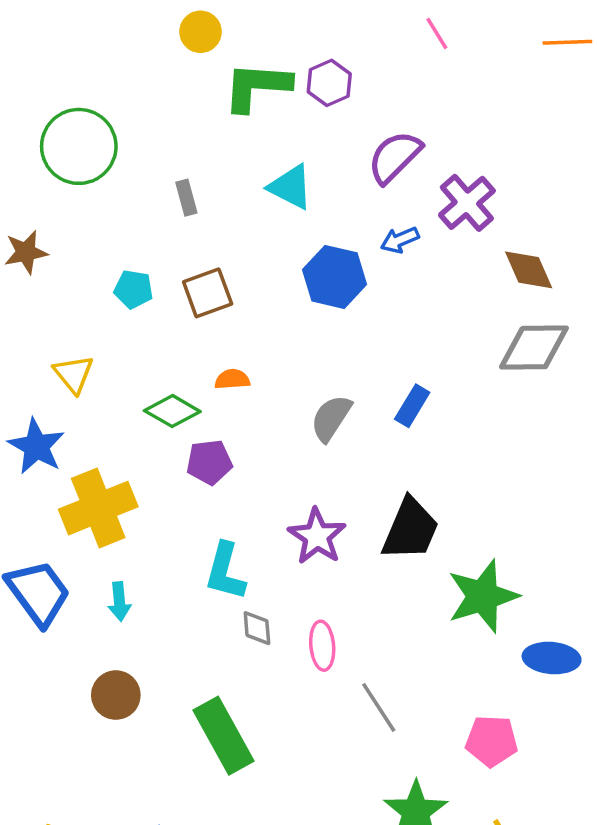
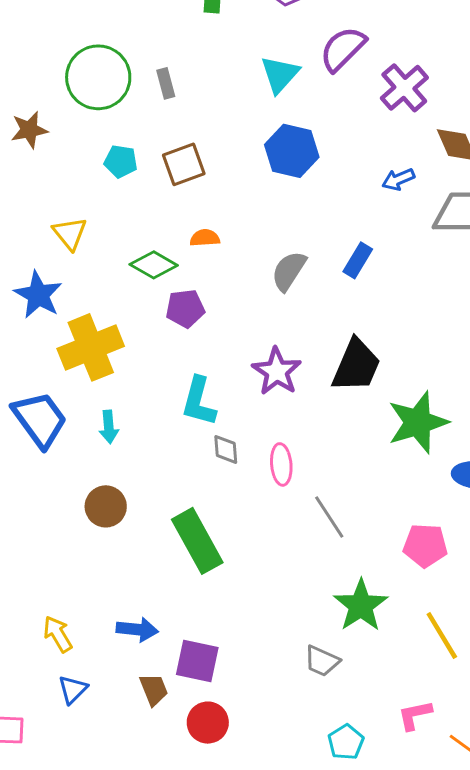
green circle: (79, 146) -> (98, 77), moved
cyan triangle: (290, 187) -> (280, 74), moved, turned 45
blue arrow: (400, 240) -> (398, 179), moved

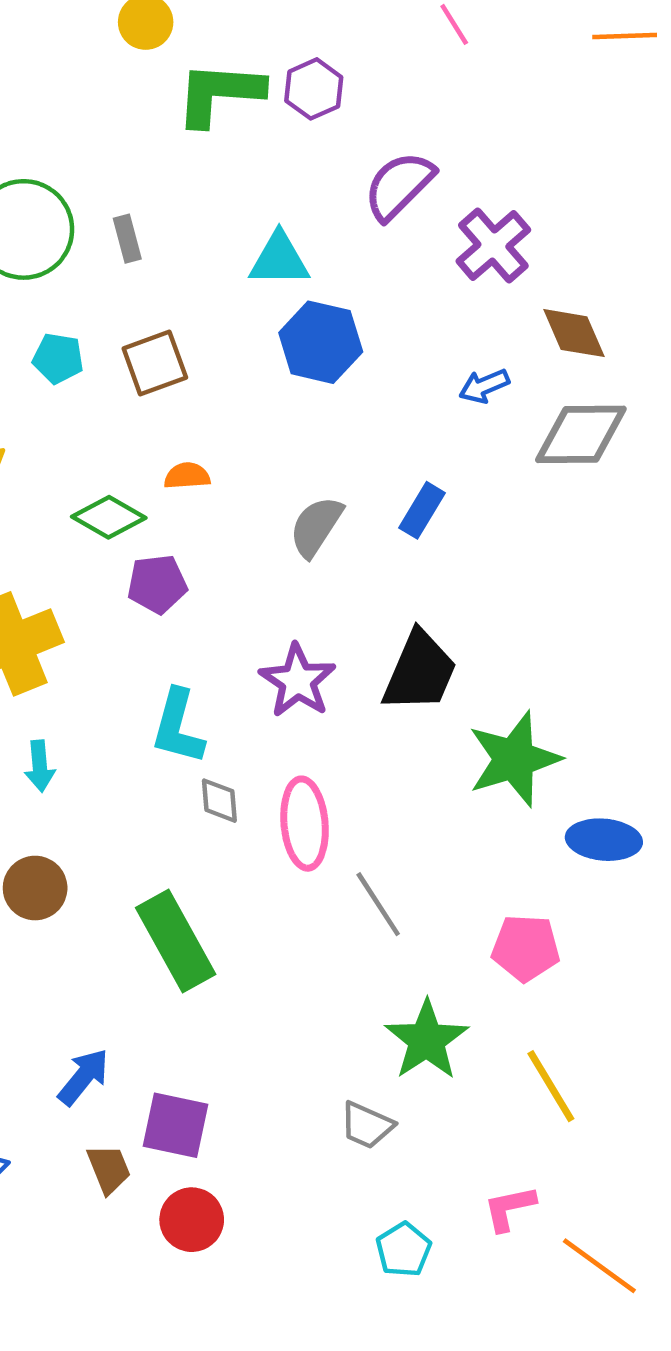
cyan triangle: (280, 74) -> (279, 259), moved, turned 48
pink ellipse: (281, 464) -> (305, 824), size x1.4
blue arrow: (137, 629) -> (83, 1077), turned -57

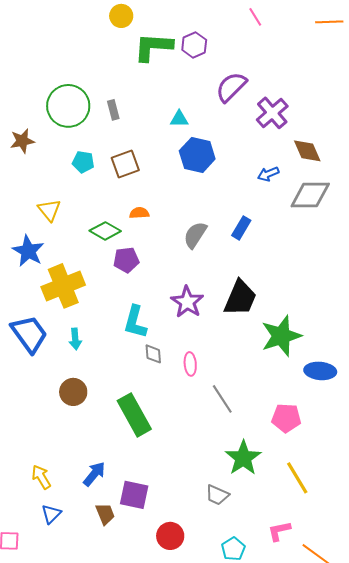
cyan triangle: (279, 259) -> (179, 119), size x0.7
pink ellipse: (305, 824) -> (190, 364), size x0.6
red circle: (192, 1220) -> (170, 536), moved

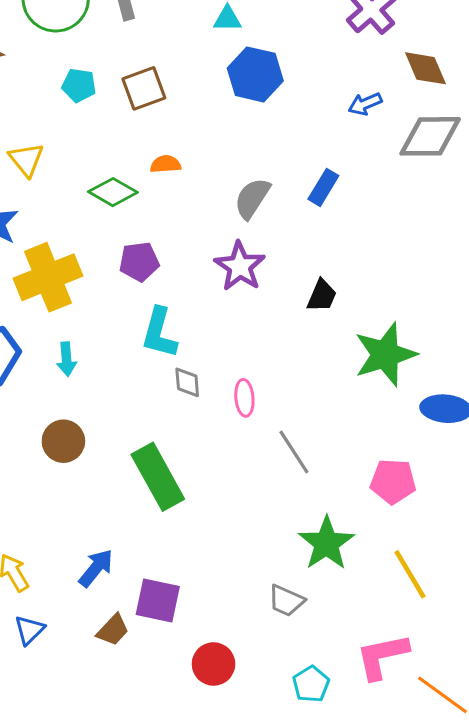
purple pentagon: (126, 260) -> (139, 262), moved
black trapezoid: (240, 298) -> (322, 296), size x0.6
purple star: (187, 302) -> (240, 266), moved
brown trapezoid: (105, 514) -> (113, 630), turned 65
pink L-shape: (279, 531) -> (382, 656), size x1.5

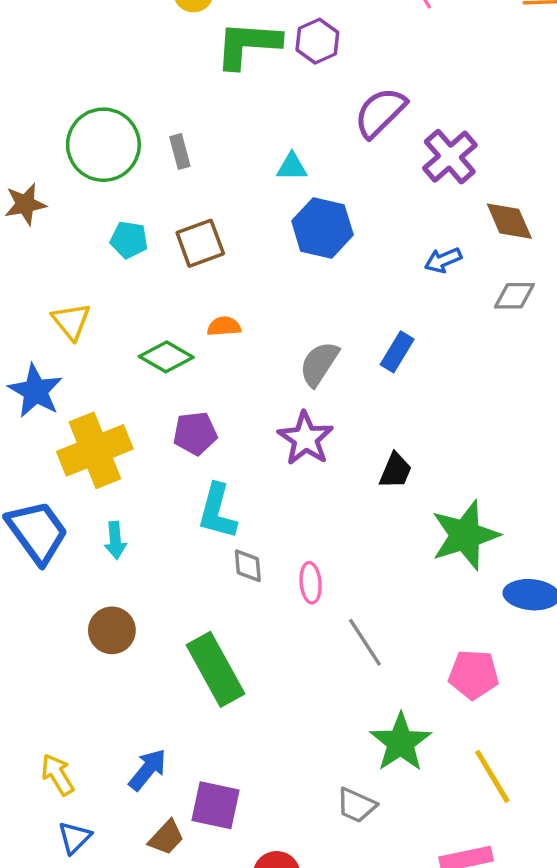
gray diamond: (430, 136) -> (514, 296), size x0.6

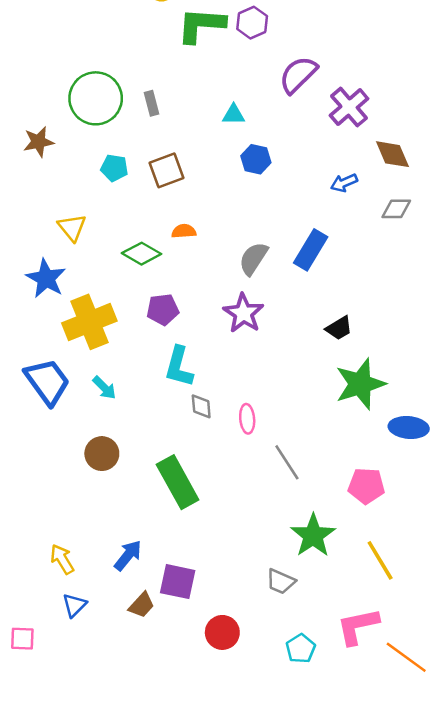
blue hexagon: (322, 228) -> (256, 159), size x0.7
blue rectangle: (397, 352) -> (311, 250), size x1.4
black trapezoid: (395, 471) -> (339, 328), moved, turned 36
cyan arrow: (115, 540) -> (104, 388), turned -40

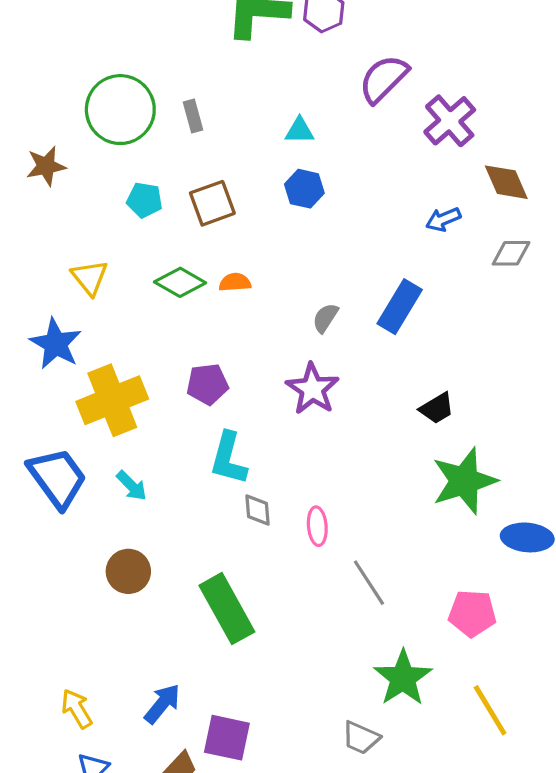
blue hexagon: (256, 159) -> (304, 189), moved
green diamond: (142, 254) -> (180, 282), moved
gray semicircle: (253, 259) -> (325, 318), size x0.7

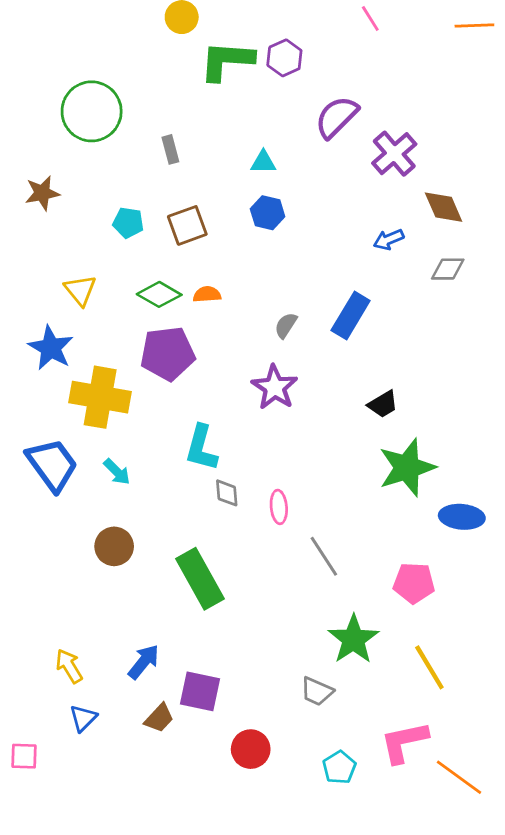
green circle: (120, 110) -> (92, 111), moved
purple pentagon: (207, 384) -> (168, 354), moved, size x1.5
yellow cross: (112, 400) -> (100, 397), turned 32

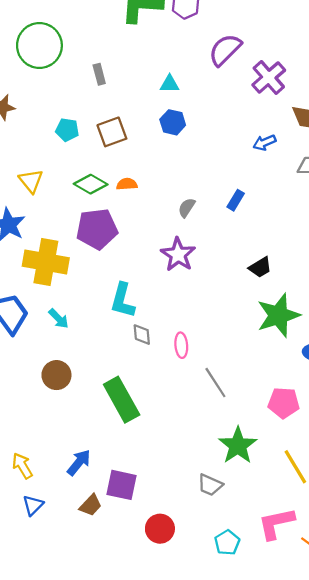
blue rectangle: (351, 316) -> (236, 200), size x0.6

